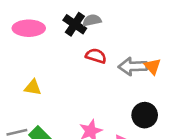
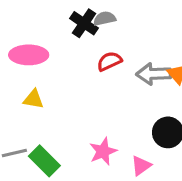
pink ellipse: (29, 28) -> (29, 55), moved
red semicircle: (96, 56) -> (109, 61), turned -42

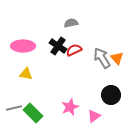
black cross: (84, 23) -> (58, 46), moved
gray arrow: (154, 74) -> (102, 58), turned 60

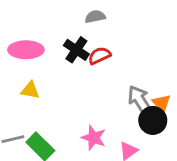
gray arrow: (102, 58) -> (140, 100), moved
orange triangle: (117, 58) -> (161, 103), moved
pink star: (70, 107) -> (94, 138), turned -30

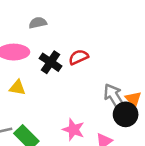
gray semicircle: (95, 17) -> (38, 23), moved
black cross: (76, 50) -> (51, 62), moved

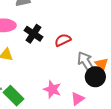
red semicircle: (79, 57) -> (63, 40), moved

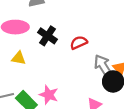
pink star: (52, 89) -> (49, 95), moved

